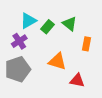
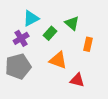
green rectangle: (48, 27) -> (50, 33), moved

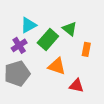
green rectangle: (50, 33) -> (48, 40), size x1.5

